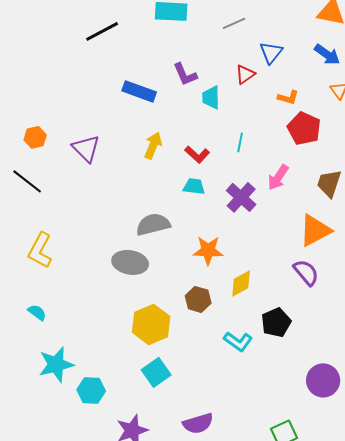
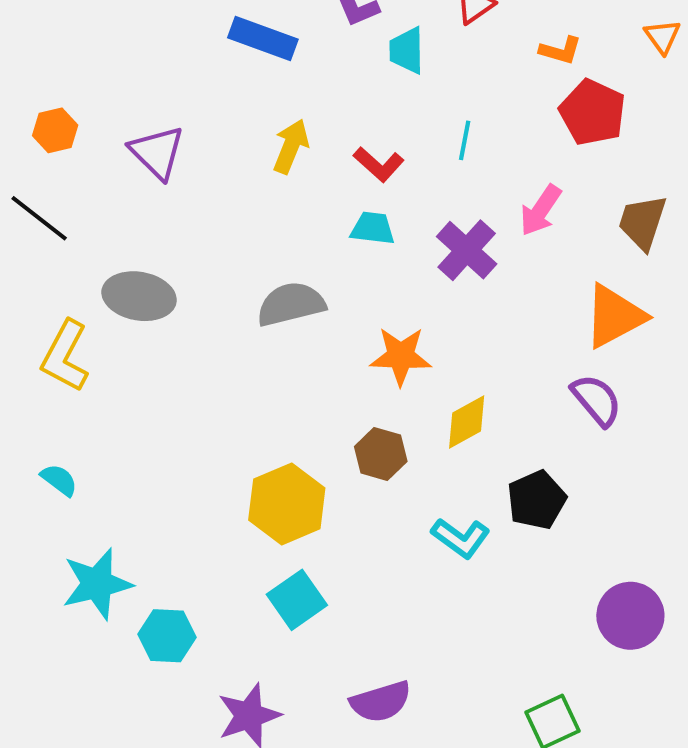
gray ellipse: (130, 262) -> (139, 296), moved

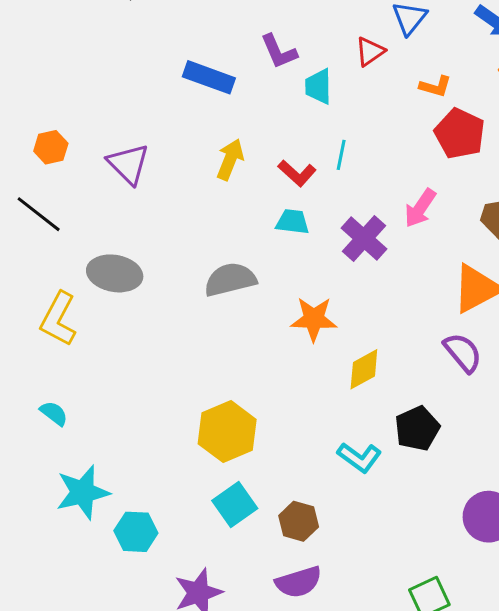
cyan line: (465, 140) -> (341, 155), moved
brown hexagon: (381, 454) -> (299, 521), moved

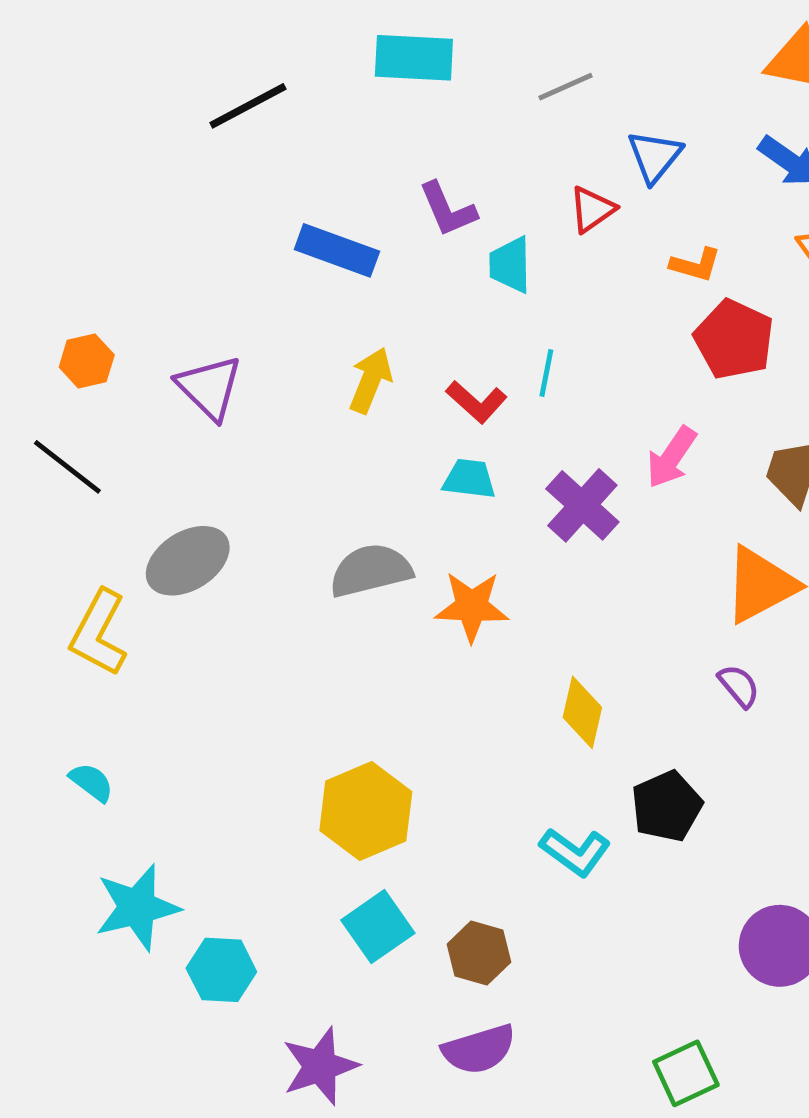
gray ellipse: (115, 273) -> (188, 561), turned -42
orange star: (314, 319) -> (472, 606), moved
purple semicircle: (463, 352) -> (739, 686), size x0.7
yellow diamond: (364, 369) -> (582, 712), turned -48

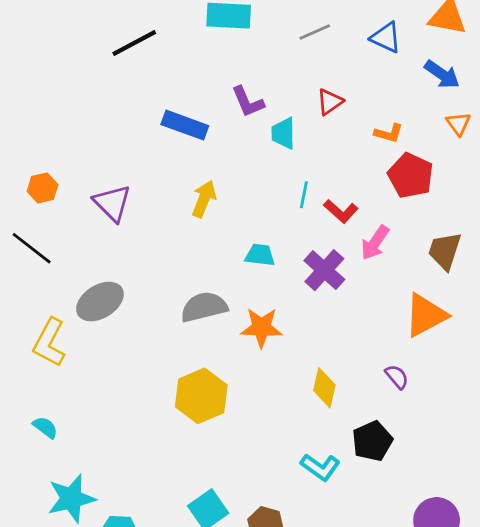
blue triangle: (655, 156) -> (386, 37), moved, turned -44
red L-shape: (477, 402) -> (341, 211), moved
purple semicircle: (739, 686) -> (397, 377), moved
yellow hexagon: (366, 811) -> (201, 396), moved

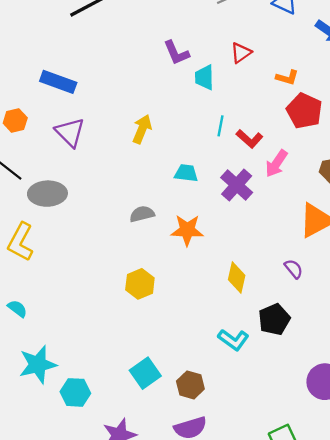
blue rectangle: (185, 125) -> (58, 82), moved
gray ellipse: (100, 302) -> (47, 194), moved, turned 30
gray semicircle: (204, 307) -> (142, 214), size x0.7
yellow hexagon: (201, 396) -> (140, 284), size x0.7

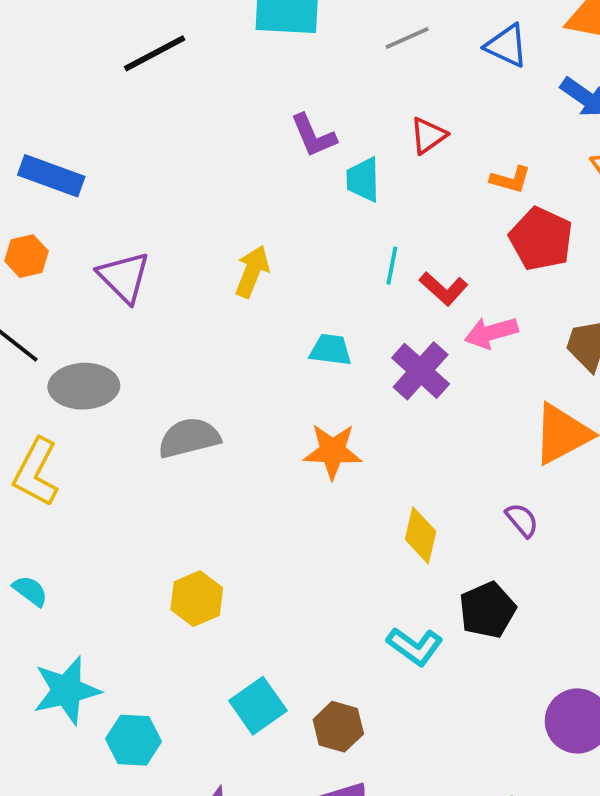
blue rectangle: (58, 82) -> (51, 176), moved
pink arrow: (276, 163) -> (491, 333), turned 40
gray semicircle: (142, 214) -> (189, 438), moved, size x1.4
yellow hexagon: (140, 284) -> (197, 599), moved

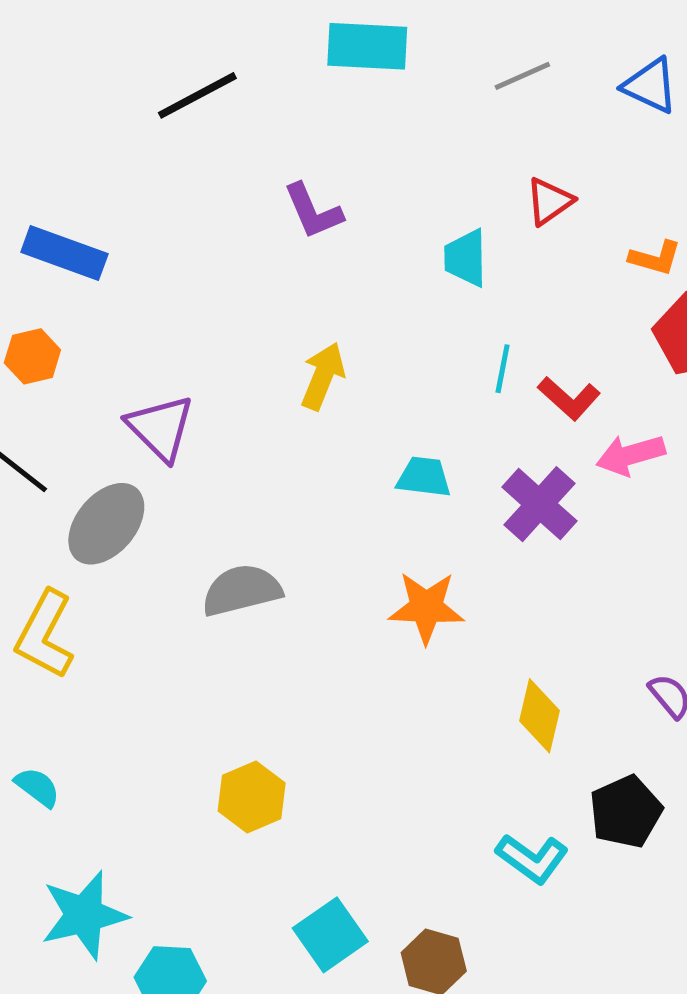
purple L-shape: (313, 136) -> (313, 211), moved
purple triangle: (124, 277) -> (160, 428), moved
gray ellipse: (84, 386) -> (106, 524), turned -48

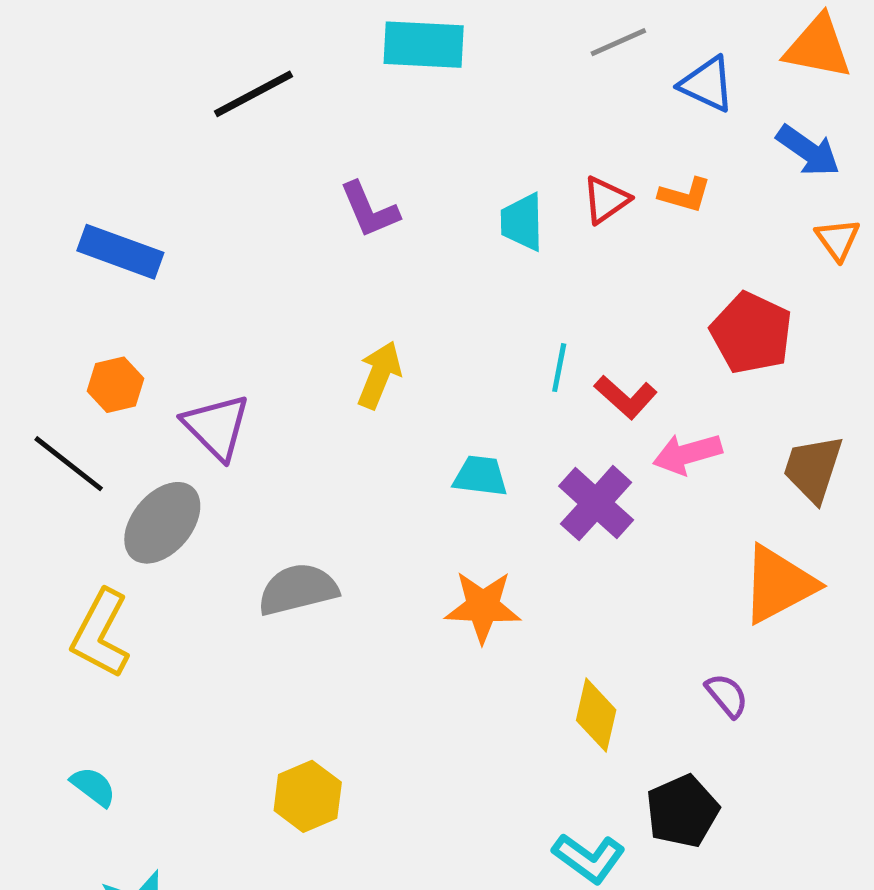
gray line: (522, 76) -> (618, 42), moved
cyan trapezoid: (466, 258) -> (522, 222), moved
orange L-shape: (655, 258) -> (685, 195), moved
orange hexagon: (32, 356) -> (115, 385), moved

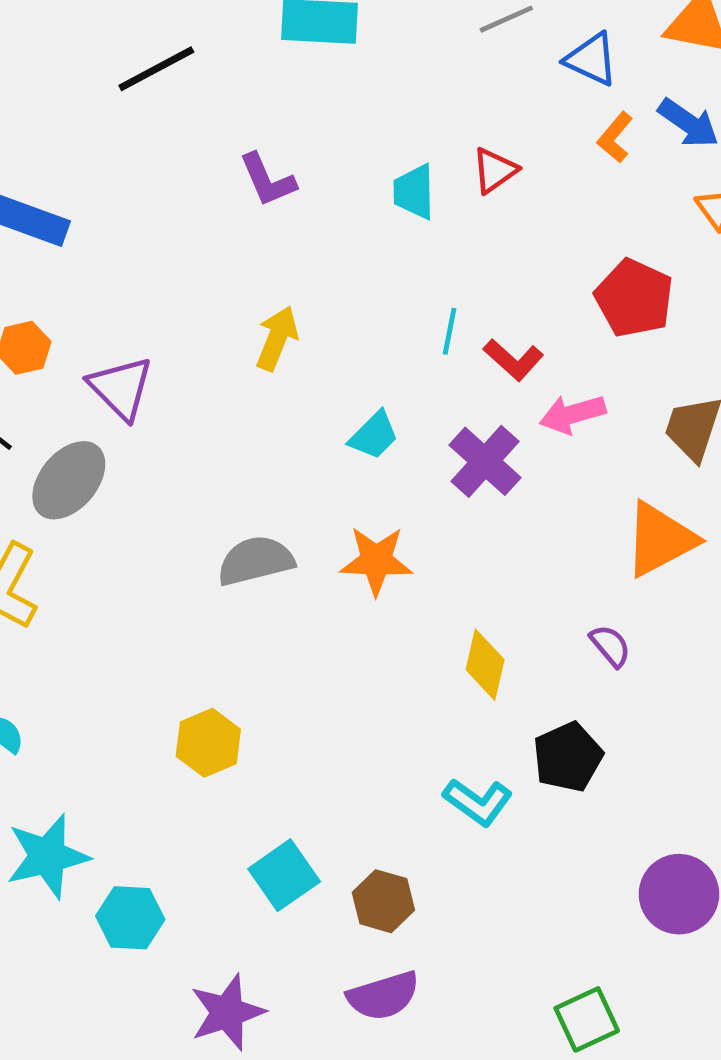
orange L-shape: (685, 195) -> (615, 137), moved, turned 114
cyan trapezoid: (480, 476) -> (374, 435), turned 128
gray semicircle: (298, 589) -> (256, 561), moved

